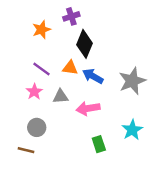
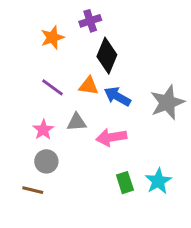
pink star: (34, 92) -> (43, 130), moved
cyan star: (132, 130) -> (158, 181), moved

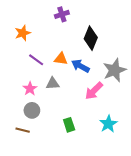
orange star: (52, 37) -> (23, 33), moved
black diamond: (107, 56) -> (91, 38), moved
pink arrow: (111, 137) -> (94, 91), moved, turned -36
green rectangle: (125, 183) -> (69, 125), moved

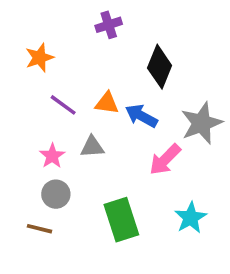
green rectangle: (69, 125) -> (121, 220), size x1.6

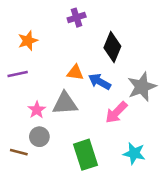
purple line: (63, 105) -> (18, 74), moved, turned -48
gray triangle: (92, 147) -> (65, 103), size x1.5
cyan star: (191, 218) -> (134, 153), turned -30
brown line: (39, 229) -> (19, 152), moved

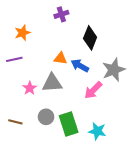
gray circle: (39, 137) -> (46, 117), moved
cyan star: (134, 153) -> (97, 131), moved

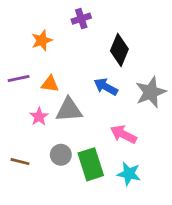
orange star: (22, 33) -> (42, 40), moved
orange triangle: (60, 58) -> (50, 84), moved
pink arrow: (93, 90) -> (123, 134), moved, turned 72

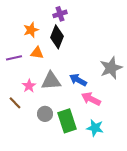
black diamond: (119, 50) -> (57, 37), moved
orange triangle: (50, 84) -> (37, 53), moved
blue arrow: (106, 87) -> (78, 80), moved
brown line: (20, 162) -> (15, 103), moved, turned 32

